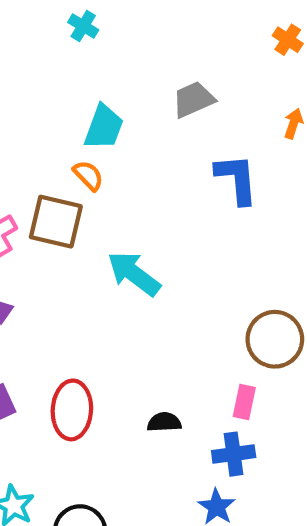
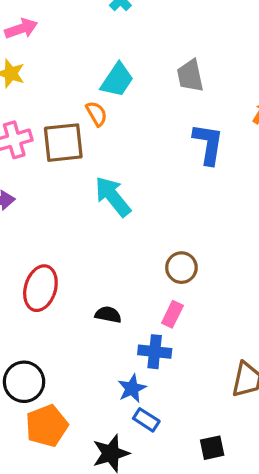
gray trapezoid: (193, 100) -> (190, 76), turned -92
brown square: (56, 222) -> (63, 143), turned -33
brown circle: (275, 339) -> (181, 268), moved, size x0.7

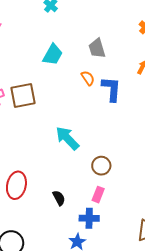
orange semicircle: (96, 114) -> (88, 78), moved
cyan arrow: (113, 196) -> (67, 138), moved
black semicircle: (108, 315) -> (59, 198), turned 56

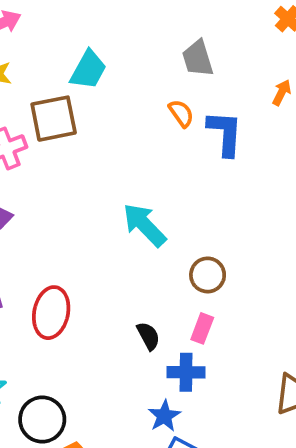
cyan trapezoid: (53, 55) -> (88, 70), moved
brown square: (23, 95) -> (54, 119), moved
black semicircle: (59, 198) -> (148, 336), moved

